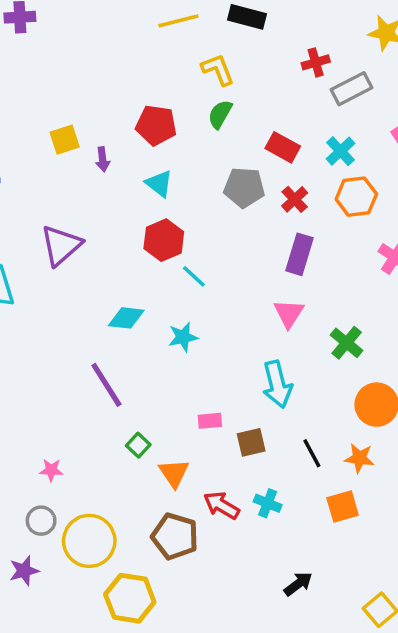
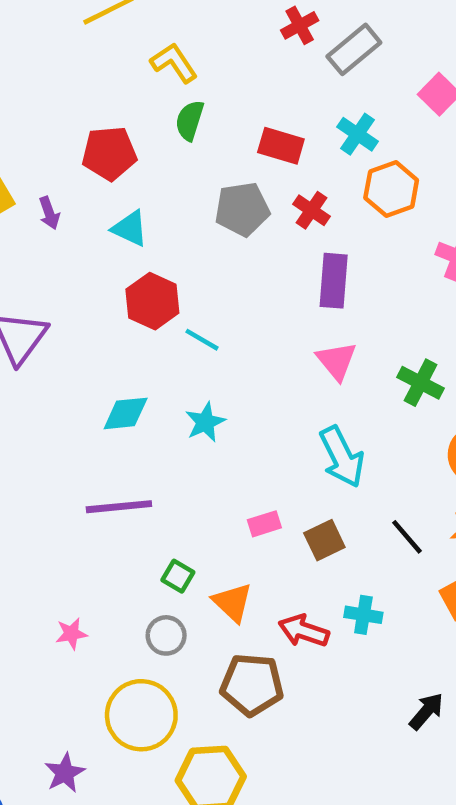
purple line: (106, 385) -> (119, 507), turned -51
gray circle: (41, 521) -> (166, 635), moved

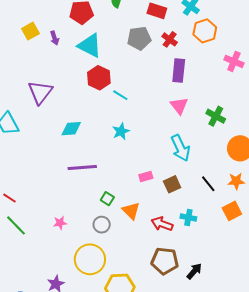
cyan triangle: (130, 228) -> (90, 46), size x1.5
cyan diamond: (126, 413) -> (71, 129), moved
brown pentagon: (252, 685) -> (165, 261), moved
black arrow: (426, 711) -> (194, 271), moved

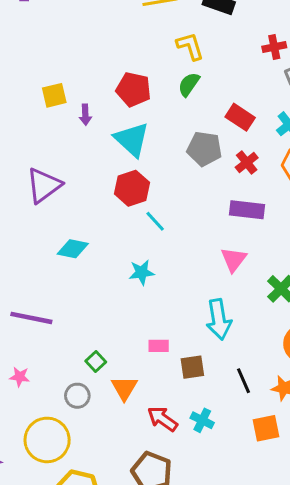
purple rectangle: (179, 71) -> (247, 210), turned 75
purple line: (82, 168) -> (31, 318), moved

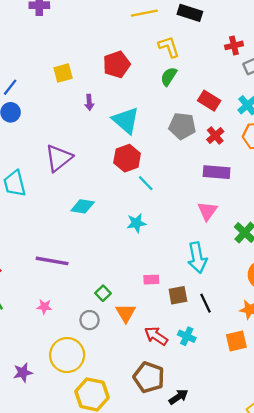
red pentagon: (133, 89) -> (117, 65), moved, turned -30
yellow square: (54, 95) -> (63, 73), moved
black line: (244, 381) -> (206, 303), moved

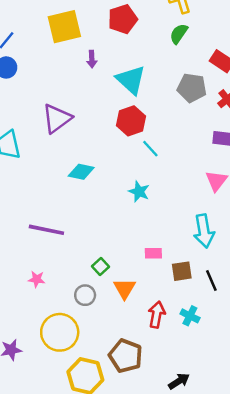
yellow square: (63, 73) -> (64, 27), size x1.6
cyan star: (136, 223) -> (139, 192), turned 30
red arrow: (156, 336) -> (157, 315), turned 65
brown pentagon: (149, 377) -> (126, 356), moved

